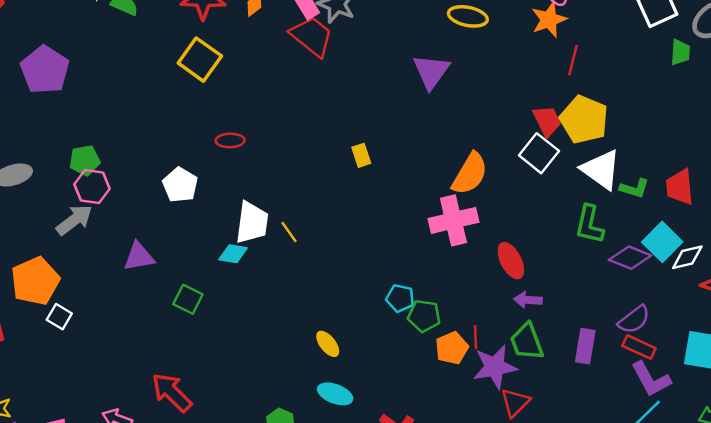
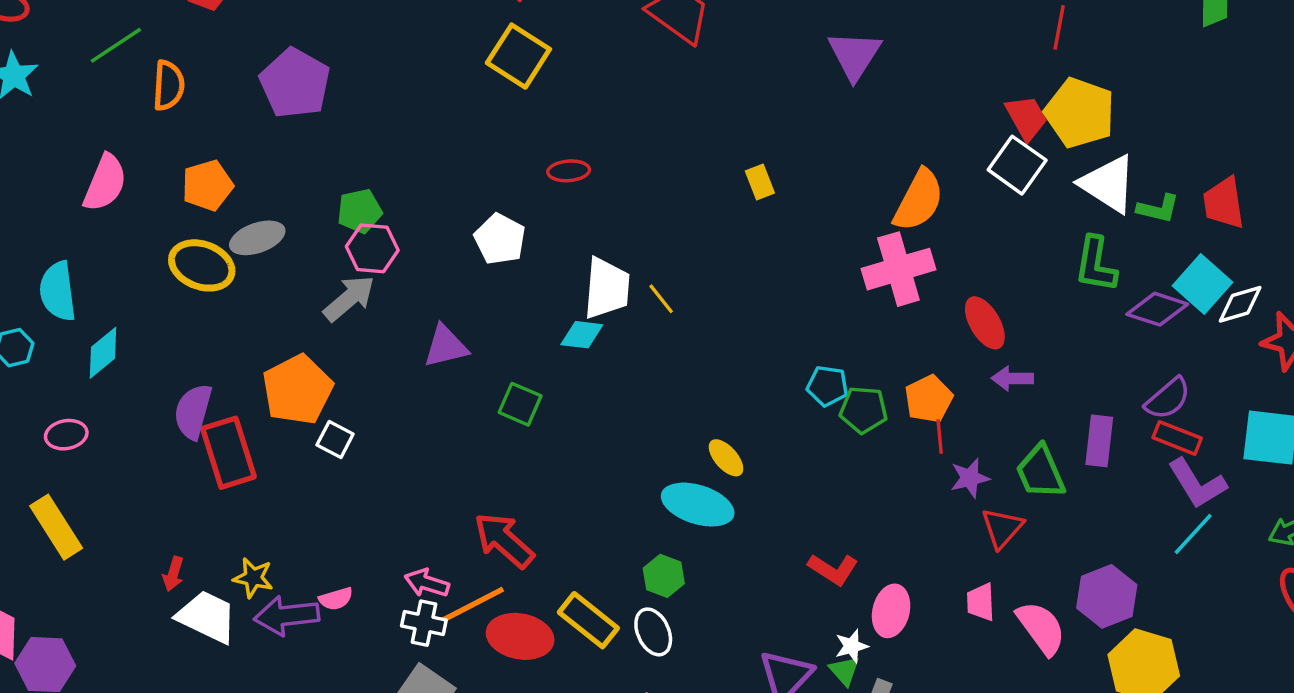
green trapezoid: (527, 342) -> (1040, 472), moved
orange pentagon: (452, 348) -> (929, 399), moved
purple star: (495, 367) -> (970, 478), size x0.6
cyan ellipse: (335, 394) -> (698, 505), moved, size x1.4

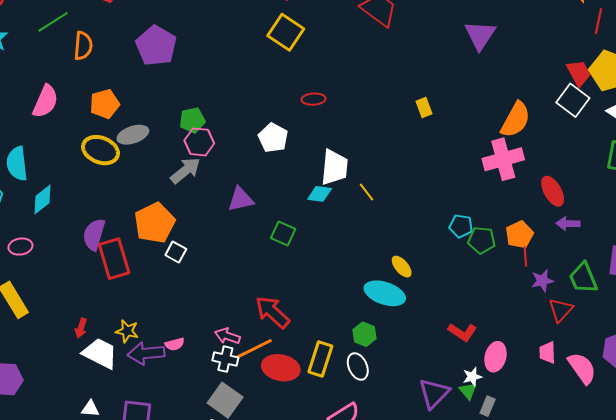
yellow line: (661, 299) -> (366, 192), moved
yellow rectangle: (588, 620) -> (320, 359), turned 68

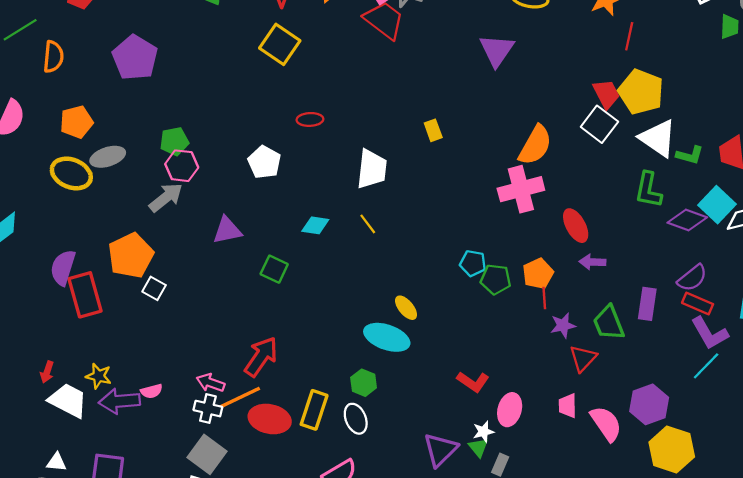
white trapezoid: (334, 167) -> (372, 169), moved
red arrow: (272, 312) -> (261, 357), turned 81

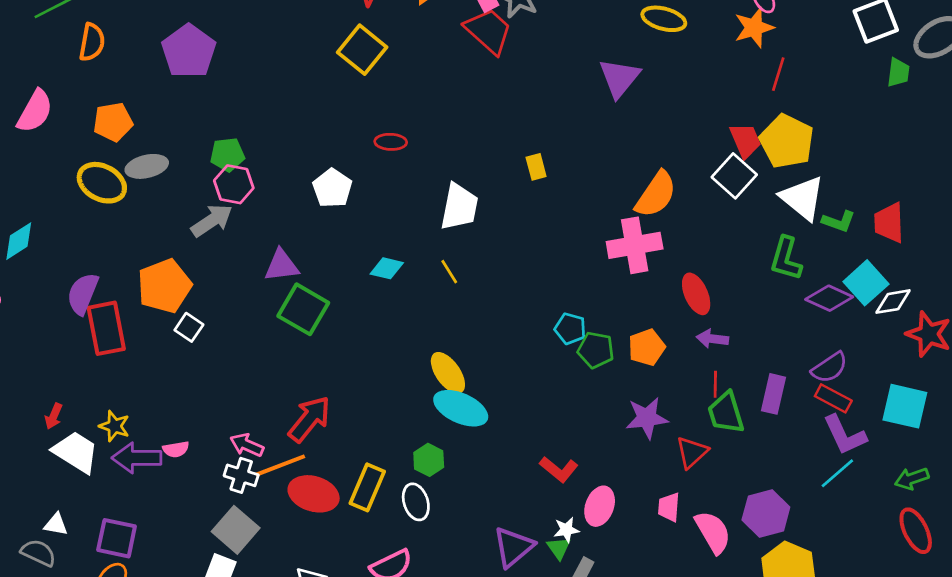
green square: (274, 269) -> (303, 309), moved, size x1.5
red line: (544, 298) -> (715, 384), moved
yellow ellipse: (406, 308) -> (448, 373), moved, size x1.4
purple star: (563, 325) -> (647, 418), moved, size x1.4

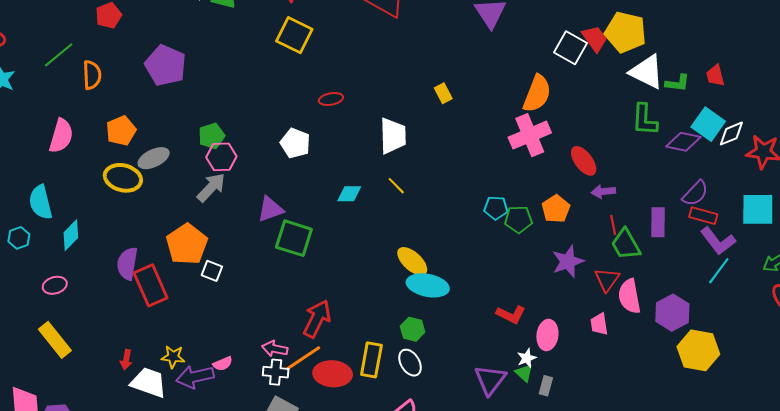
white square: (734, 176) -> (570, 48), moved
red trapezoid: (889, 223) -> (715, 76), size x0.7
pink semicircle: (713, 532) -> (629, 296), moved, turned -148

